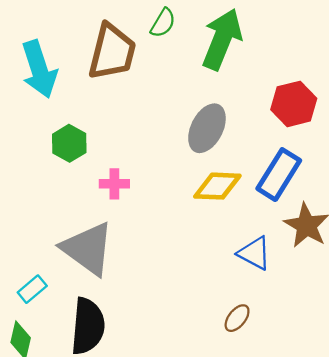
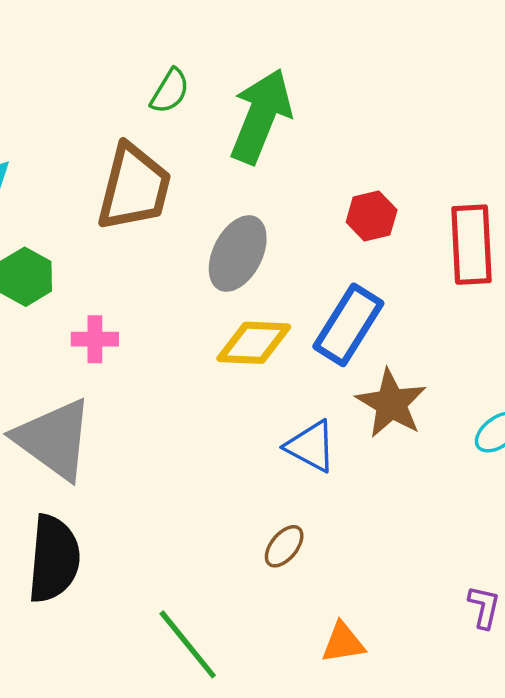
brown trapezoid: (112, 52) -> (134, 187), moved
red hexagon: (294, 104) -> (372, 216), size x0.7

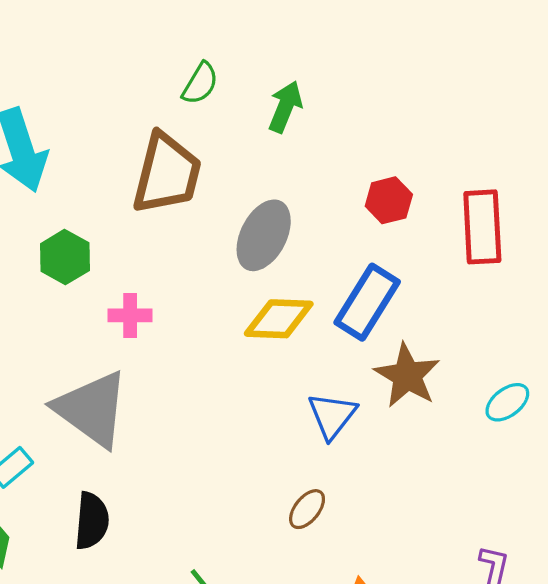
green arrow: (261, 116) -> (285, 107), size x0.6
blue triangle: (311, 446) -> (332, 416), turned 40
black semicircle: (54, 559) -> (92, 521), size x0.7

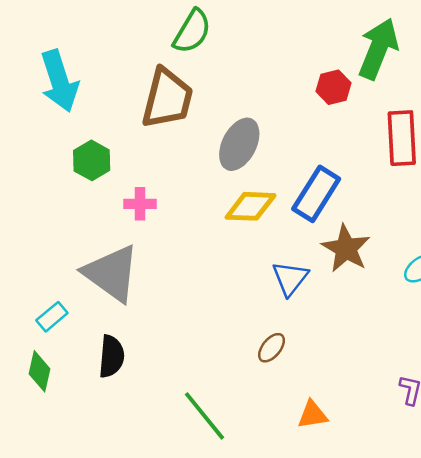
green semicircle: (200, 83) -> (192, 31), size x1.4
green arrow: (285, 107) -> (378, 49), moved, size x1.6
red hexagon: (389, 200) -> (334, 87), moved

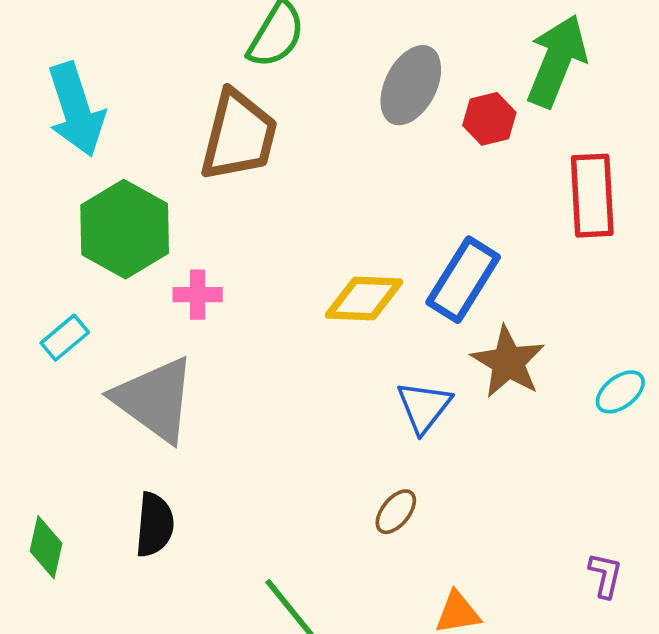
gray ellipse: (239, 144) -> (411, 85), moved
green hexagon: (92, 160) -> (125, 229), size x1.6
cyan rectangle: (52, 317) -> (65, 338), moved

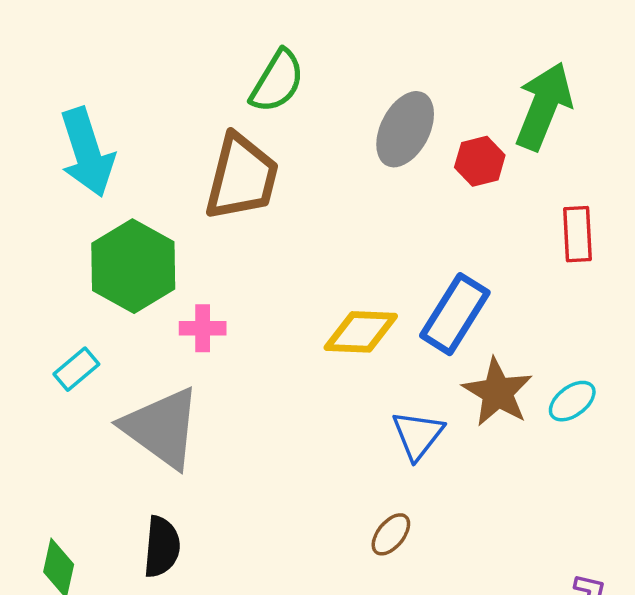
red rectangle: (592, 196) -> (577, 234), size x0.7
cyan ellipse: (620, 392) -> (572, 401), moved

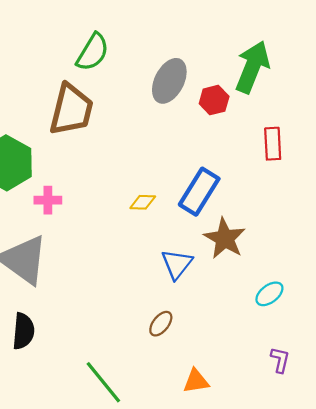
yellow diamond: (361, 332) -> (143, 202), size x0.6
cyan ellipse: (572, 401) -> (269, 294), moved

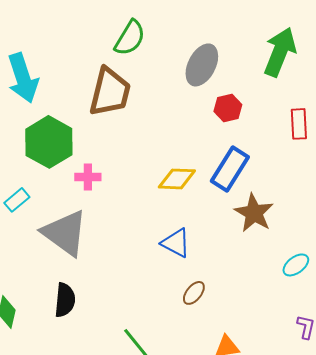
red hexagon: (214, 100) -> (228, 108), moved
yellow diamond: (143, 202) -> (177, 179), size x1.5
blue triangle: (177, 264) -> (176, 243), moved, turned -40

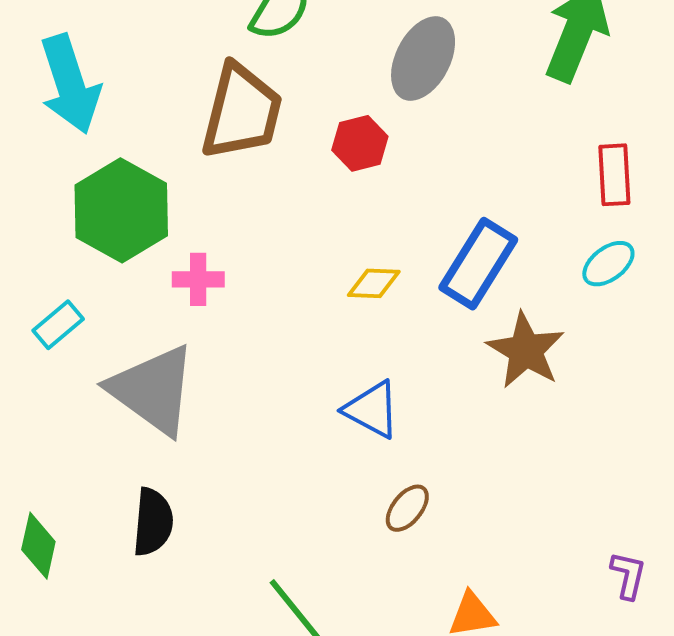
red hexagon: (228, 108) -> (360, 143), moved
yellow diamond: (177, 179) -> (374, 283), size x0.7
cyan ellipse: (296, 265) -> (608, 264), moved

